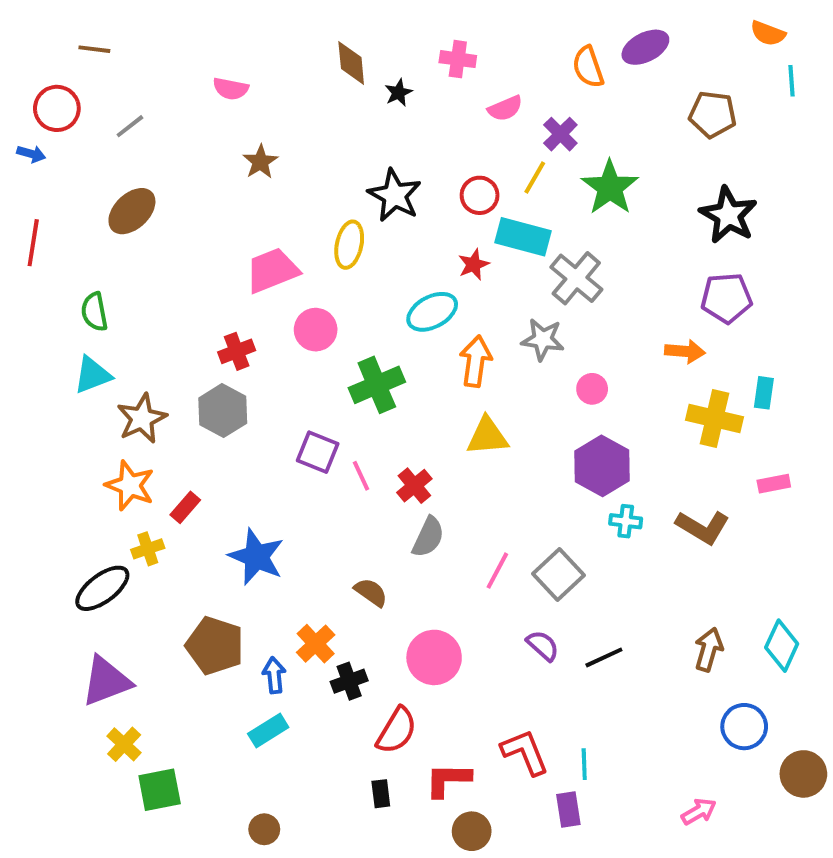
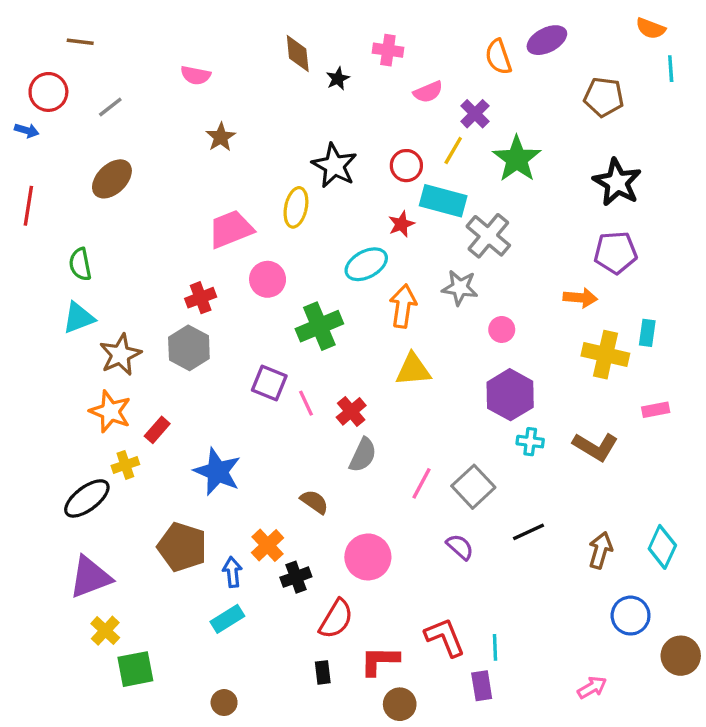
black line: (604, 657) -> (528, 532), moved

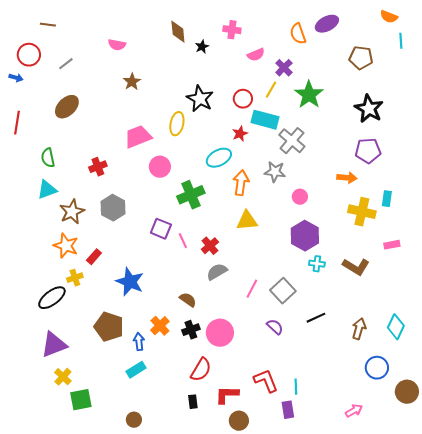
red cross: (201, 298) -> (98, 167), moved
gray semicircle: (363, 455) -> (217, 272), turned -145
black cross: (296, 577) -> (191, 330), moved

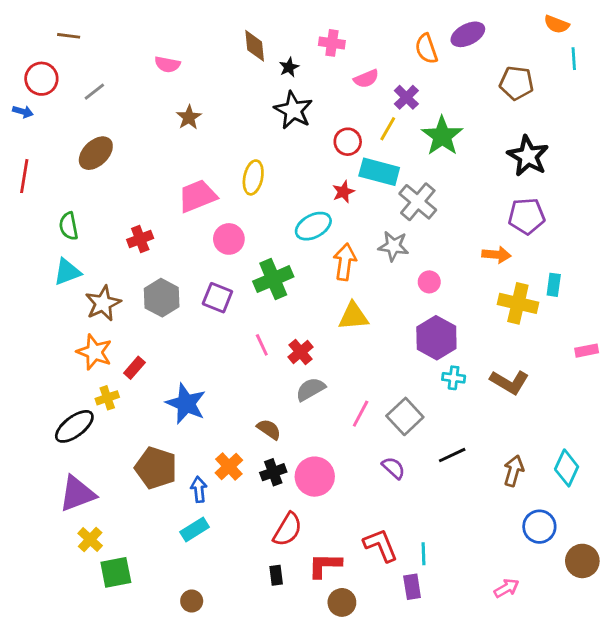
black star: (200, 99) -> (293, 110), moved
purple square: (161, 229) -> (217, 298), moved
pink rectangle: (392, 245) -> (587, 351), moved

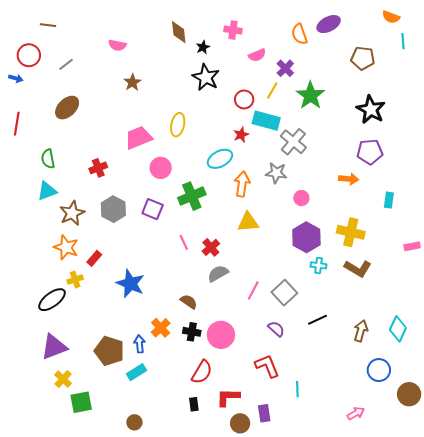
yellow cross: (518, 303) -> (351, 232), moved
brown pentagon: (156, 468) -> (109, 351), moved
black cross: (273, 472) -> (192, 332), turned 30
red L-shape: (381, 545) -> (267, 366), moved
purple rectangle: (412, 587) -> (264, 413), moved

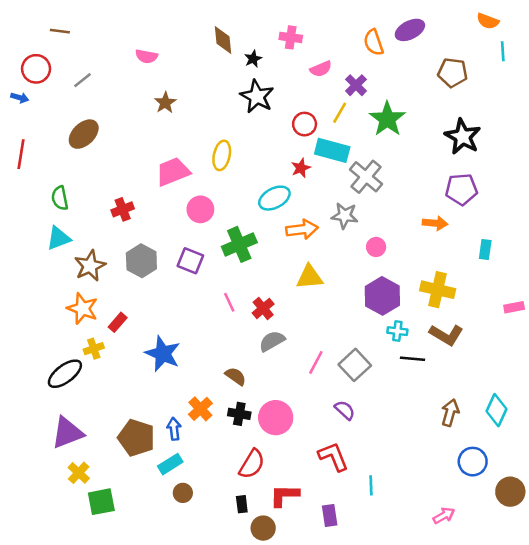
orange arrow: (242, 184) -> (302, 229), turned 75
black line: (318, 320) -> (412, 359), moved, turned 30
brown circle: (134, 422) -> (183, 493), moved
brown circle: (240, 423) -> (263, 528), moved

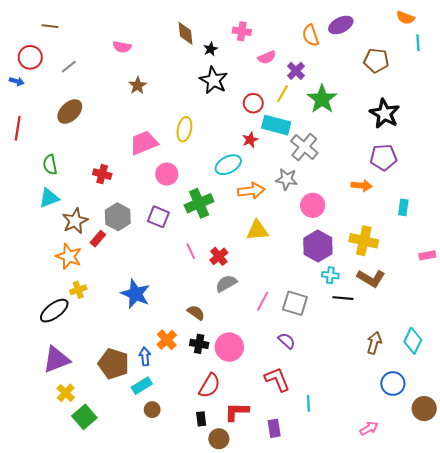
red cross: (123, 209) -> (102, 174), turned 36
pink circle: (376, 247) -> (313, 205), size x1.5
red rectangle: (118, 322) -> (98, 239), moved
gray square: (355, 365) -> (295, 303), turned -30
green square: (101, 502) -> (84, 417), turned -30

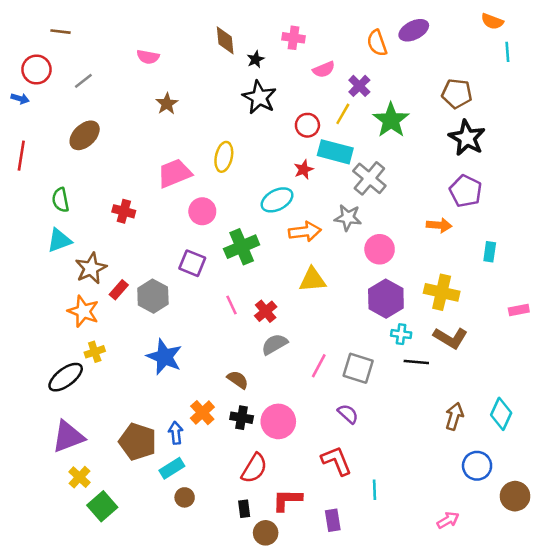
brown pentagon: (376, 60) -> (457, 94), moved
purple pentagon: (384, 157) -> (466, 191), turned 30
gray hexagon: (118, 217) -> (153, 296), moved

